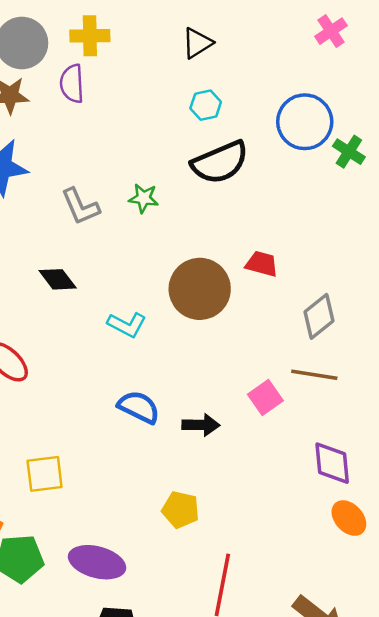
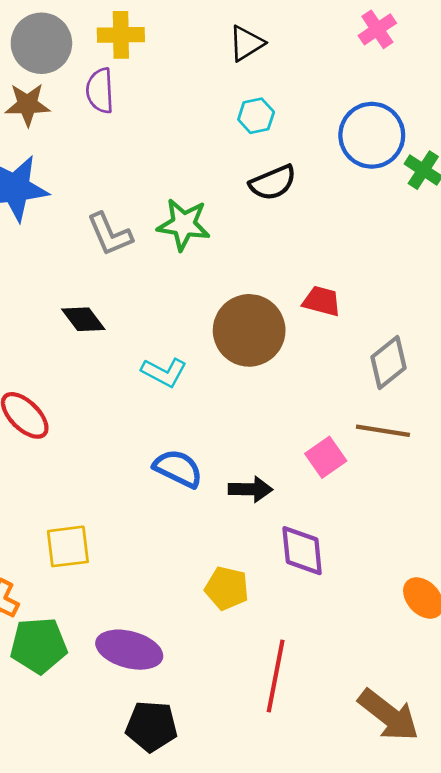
pink cross: (331, 31) -> (377, 29), moved
black semicircle: (220, 162) -> (273, 183), size x0.7
green star: (144, 198) -> (184, 224), size x1.5
purple diamond: (332, 463) -> (302, 551), moved

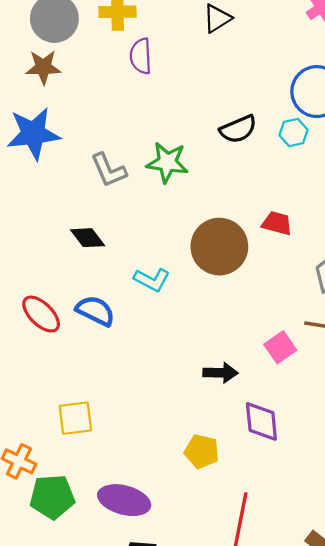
purple semicircle: (100, 91) -> (141, 56), moved
cyan hexagon: (256, 116) -> (294, 132), moved
blue semicircle: (178, 468) -> (95, 311), moved

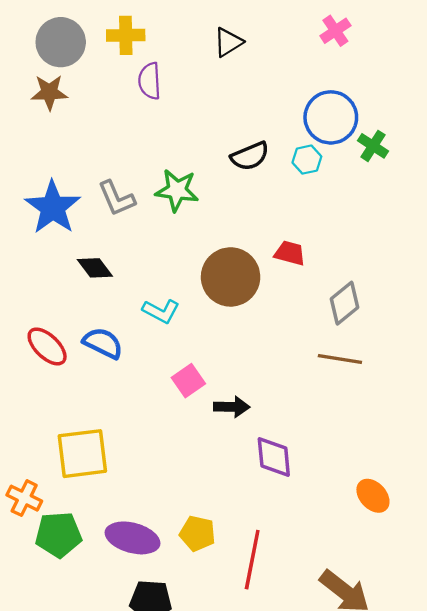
blue star: (33, 134) -> (53, 207), moved, turned -30
pink square: (280, 347) -> (188, 381), moved
yellow square: (75, 418) -> (82, 454), size x1.4
yellow pentagon: (202, 451) -> (197, 533), moved

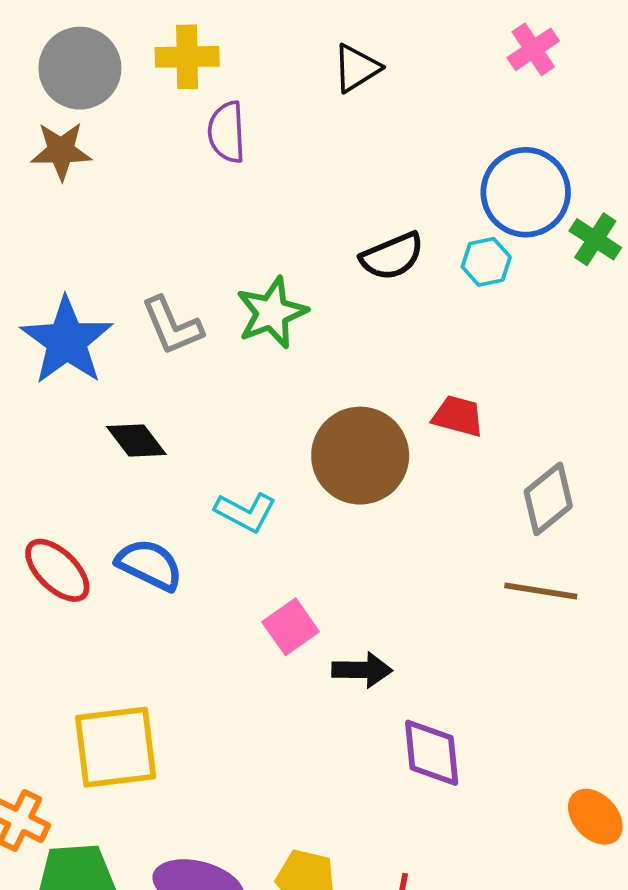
green star: (177, 190) -> (272, 313), turned -30

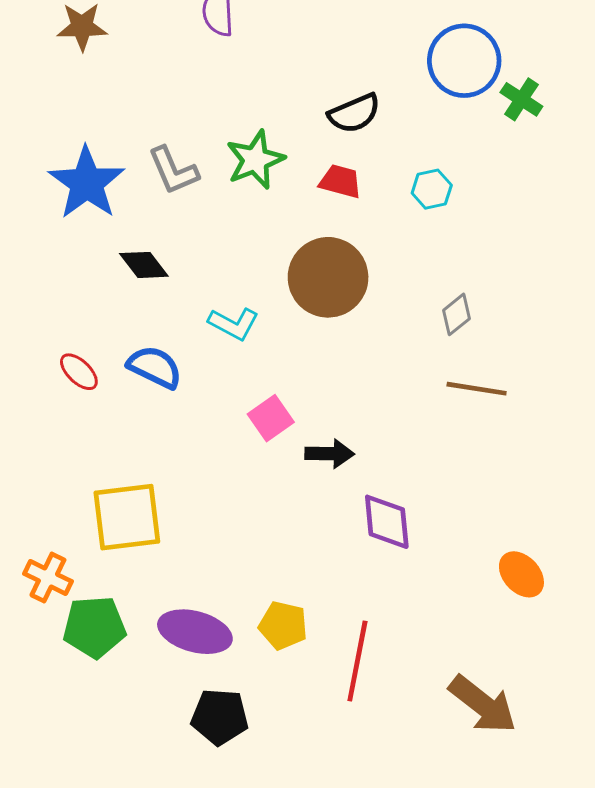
cyan hexagon: (486, 262) -> (432, 189), moved
red trapezoid: (458, 416) -> (340, 181), moved
gray diamond: (548, 499) -> (456, 314), moved, size x0.7
red ellipse: (57, 570) -> (79, 372), size x0.7

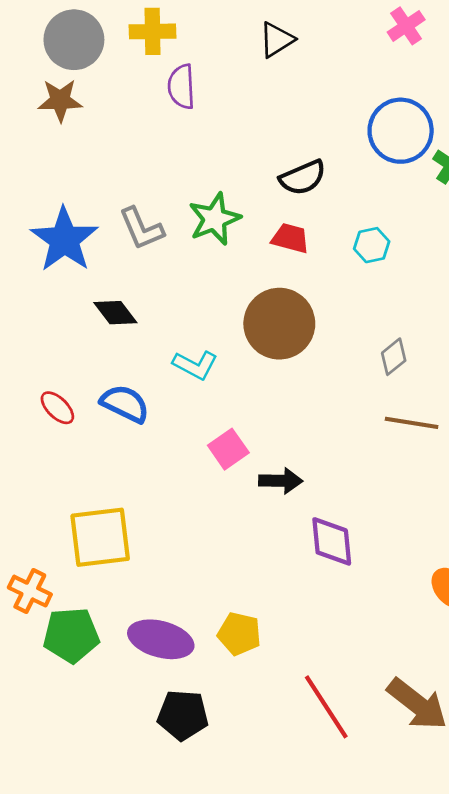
red line: (357, 661) -> (326, 707), moved, turned -44

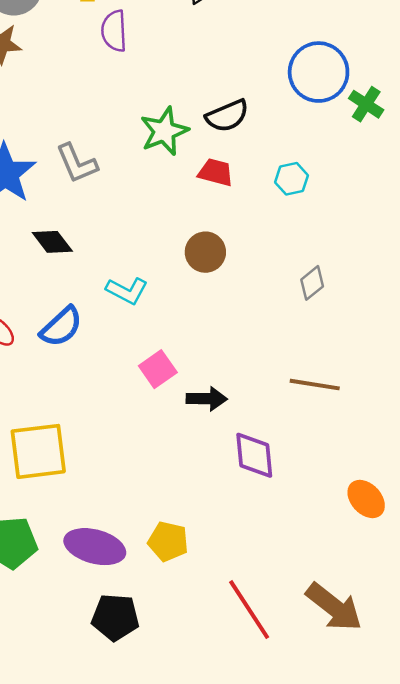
green star: (215, 219) -> (164, 131), moved
brown circle: (279, 324) -> (205, 252), size x0.6
blue semicircle: (125, 404) -> (61, 327), turned 111
brown line: (412, 423) -> (315, 385), moved

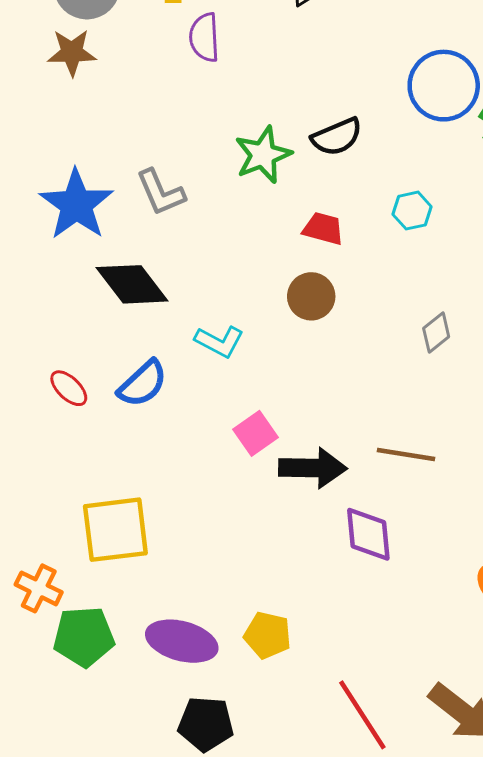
red trapezoid: (216, 172) -> (323, 229), moved
black diamond: (52, 242) -> (132, 284), size x1.5
brown line: (315, 385) -> (406, 454), moved
black arrow: (207, 399) -> (313, 468), size x1.4

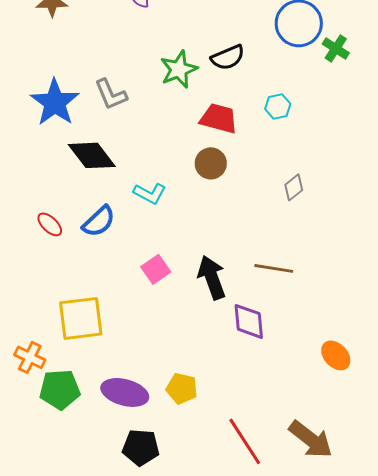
red trapezoid: (323, 229) -> (219, 118), size x1.4
pink square: (255, 433) -> (156, 269), moved
black arrow: (313, 468) -> (212, 277), turned -111

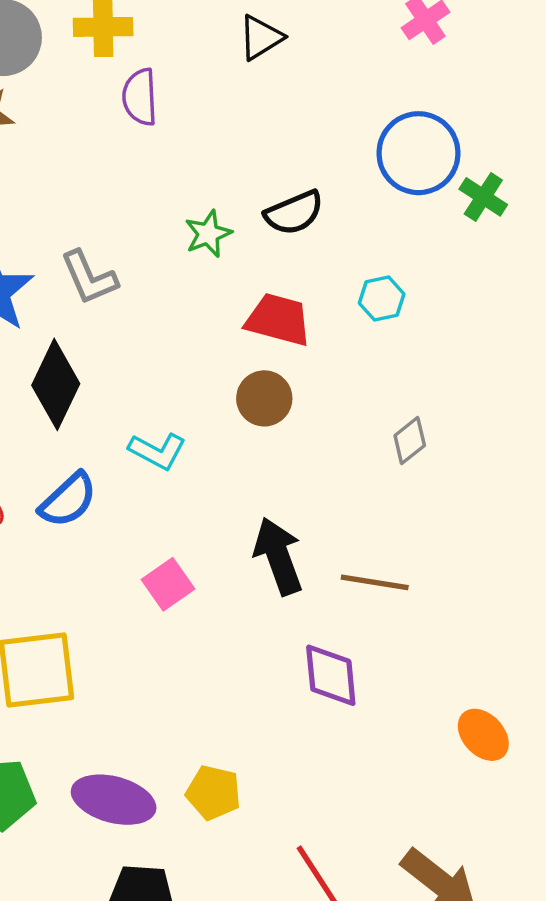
green star: (179, 69) -> (208, 234), size x0.7
black diamond: (92, 155) -> (56, 384), turned 63
black arrow: (212, 277) -> (278, 556), moved

